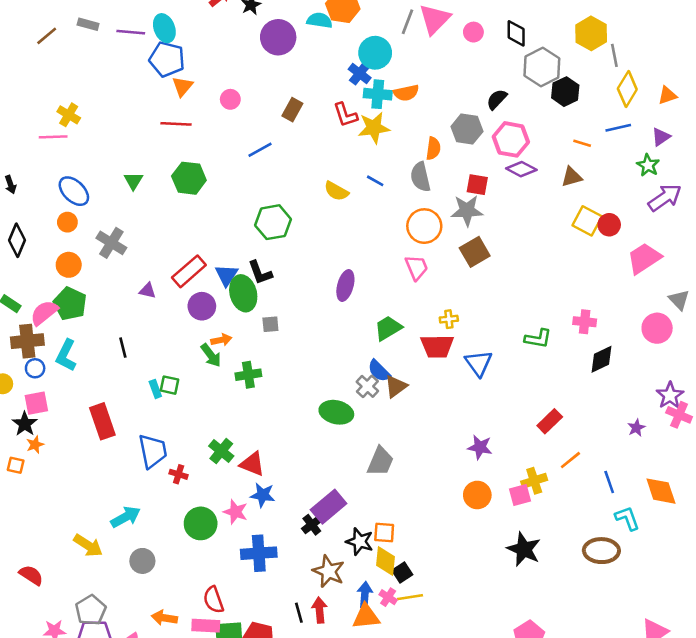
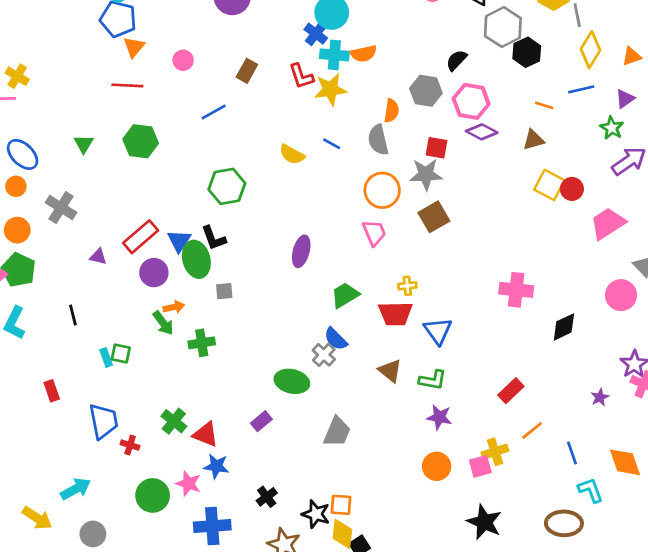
pink cross: (585, 322) -> (516, 290), moved, size x1.4
green L-shape: (538, 339) -> (433, 380), moved
brown triangle: (396, 386) -> (390, 371), moved, turned -45
red rectangle: (102, 421) -> (52, 391), size x0.6
purple rectangle: (329, 507) -> (261, 421), moved, size x0.6

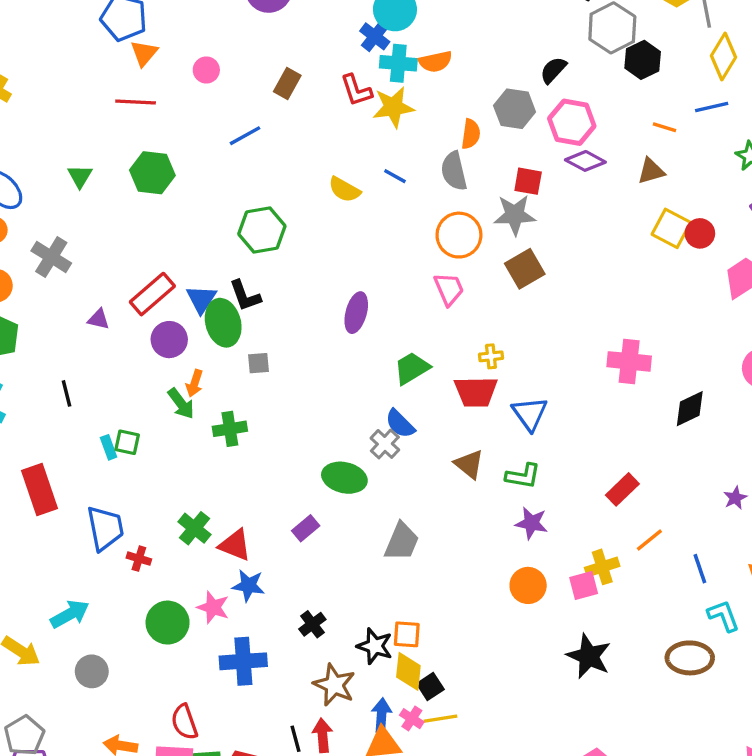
orange arrow: (174, 307) -> (195, 383), turned 120
red rectangle: (52, 391) -> (40, 489), size x1.8

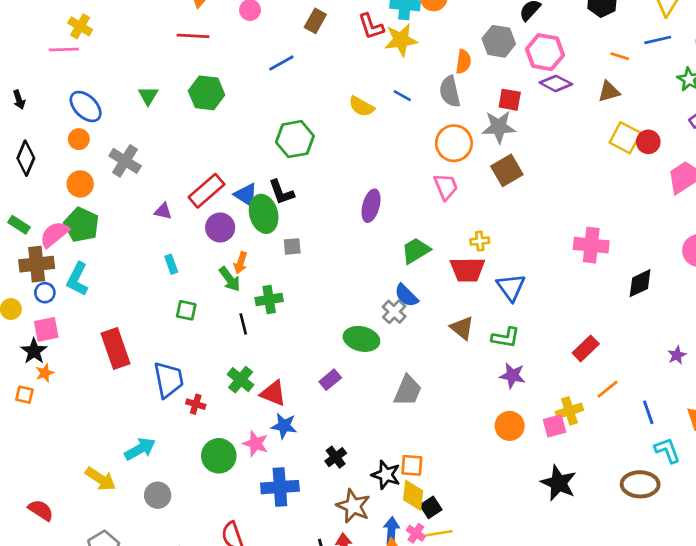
blue triangle: (201, 299) -> (246, 195), turned -30
black line: (66, 393) -> (243, 324), moved
cyan rectangle: (109, 447) -> (171, 264), moved

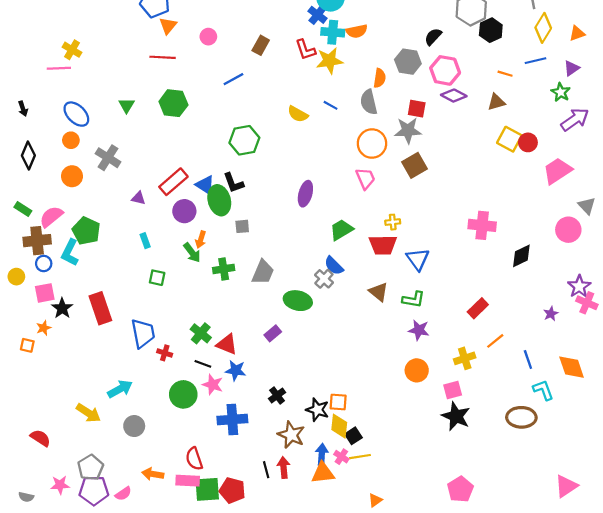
green pentagon: (82, 225) -> (86, 231), moved
black line: (243, 324) -> (203, 364), moved, turned -56
black star: (34, 351) -> (62, 308), moved
gray trapezoid: (408, 391) -> (263, 272), moved
pink square: (554, 426) -> (453, 390), moved

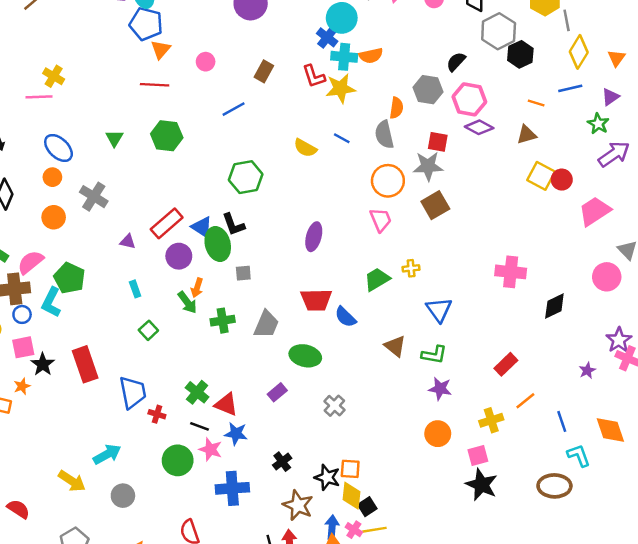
orange triangle: (577, 33) -> (616, 58), turned -35
green trapezoid: (341, 230) -> (377, 279), moved
red trapezoid: (383, 245) -> (316, 300), moved
green square: (157, 278) -> (148, 330), turned 35
gray cross: (324, 279) -> (334, 406), moved

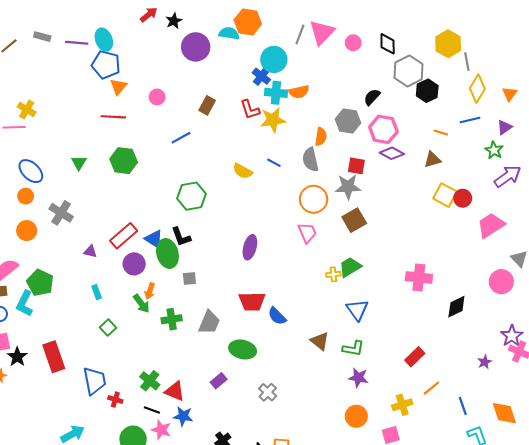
green trapezoid: (377, 279) -> (350, 267), moved

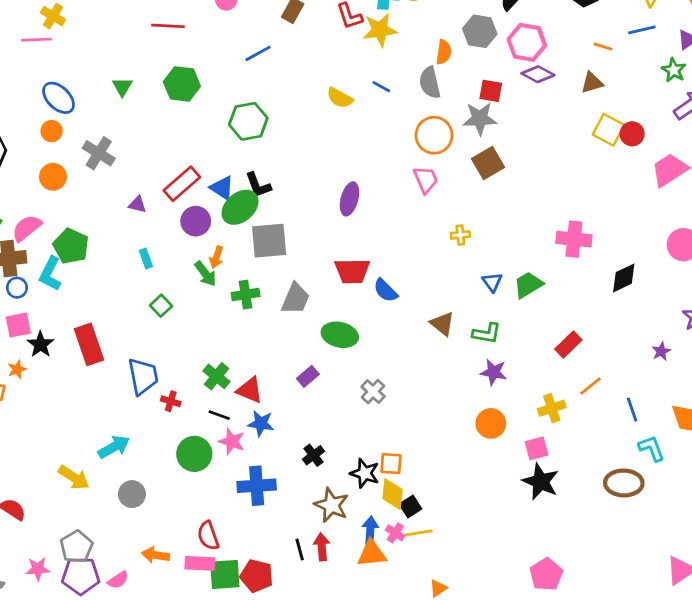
green hexagon: (191, 196) -> (248, 121), moved
green ellipse: (167, 253) -> (240, 207), turned 64
green trapezoid: (350, 267) -> (528, 285), moved
gray square: (189, 279) -> (269, 241), size x2.0
blue triangle: (357, 310) -> (492, 282), size x0.7

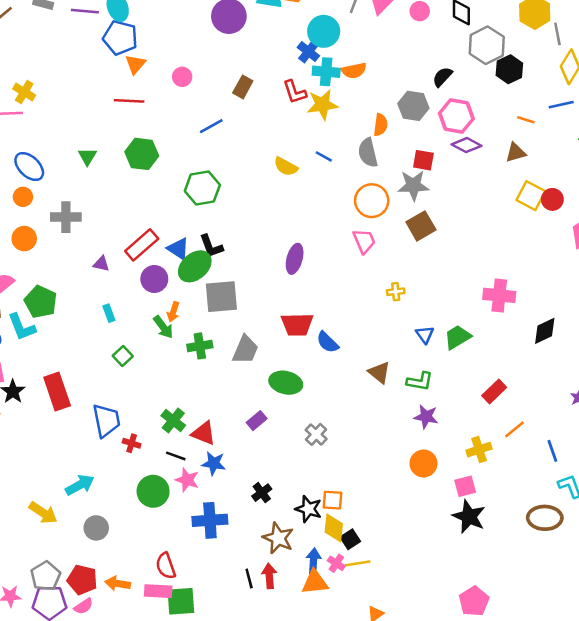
gray cross: (99, 153) -> (66, 217), turned -32
cyan L-shape: (50, 274) -> (22, 327), turned -48
red pentagon: (257, 576) -> (82, 580), moved

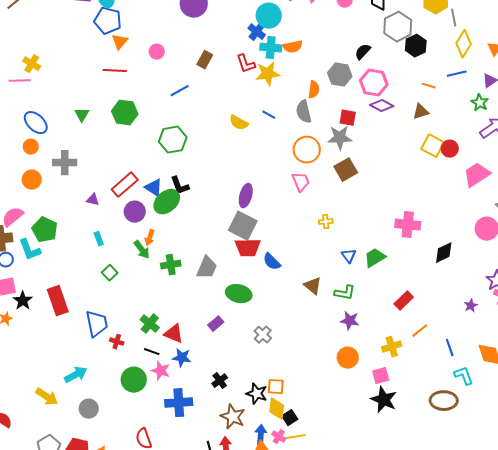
gray square: (221, 297) -> (243, 226), moved, turned 32

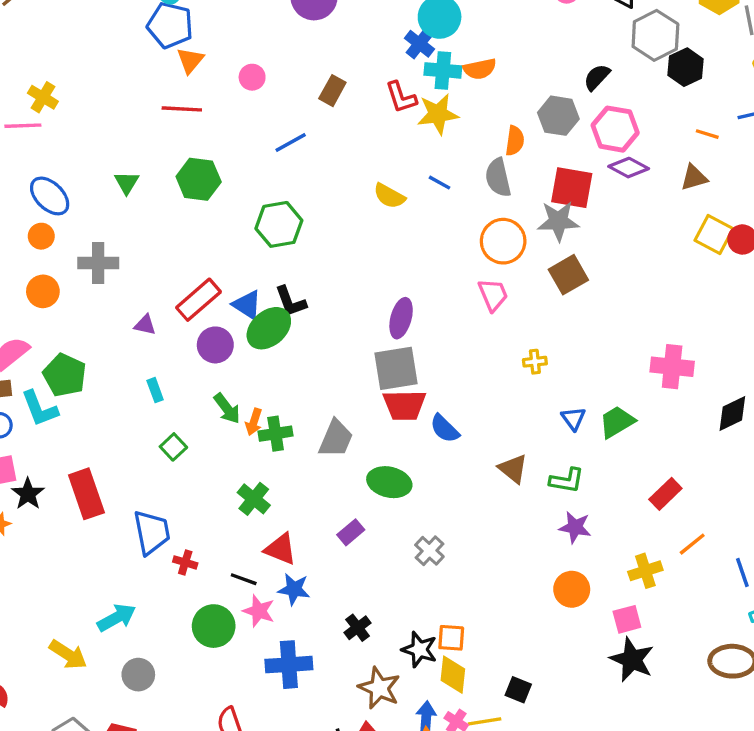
red square: (348, 118) -> (572, 188), size x1.5
gray square: (243, 226) -> (396, 368), turned -36
orange arrow: (150, 238) -> (254, 422), moved
green cross: (150, 324) -> (254, 499), moved
black square: (290, 418) -> (518, 690), moved, turned -35

